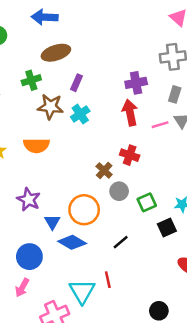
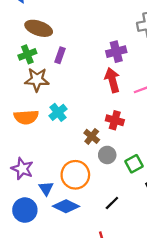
brown ellipse: (56, 53) -> (39, 28), turned 40
green cross: (31, 80) -> (27, 54), moved
cyan cross: (80, 114) -> (58, 112), moved
blue circle: (29, 257) -> (25, 210), moved

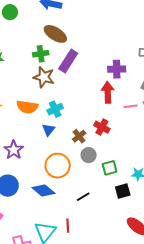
purple rectangle: (60, 55) -> (68, 61), size x1.6
blue triangle: (46, 188) -> (48, 130), moved

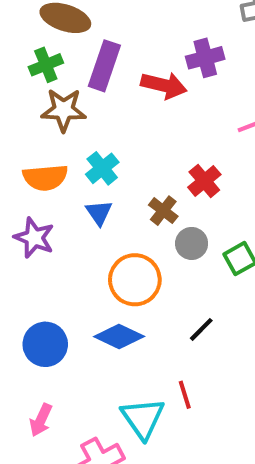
red arrow: (108, 92) -> (164, 85), moved, turned 120
red cross: (102, 127) -> (204, 181), turned 35
purple star: (14, 150) -> (34, 238), moved

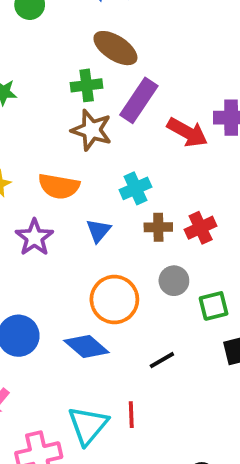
cyan cross: (102, 168) -> (135, 188), moved
brown cross: (163, 211) -> (158, 227), moved, turned 36

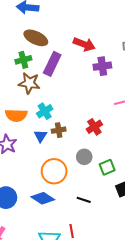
red arrow: (187, 132) -> (84, 44), moved
cyan cross: (135, 188) -> (45, 111), moved
brown cross: (158, 227) -> (59, 130), moved
black line: (162, 360) -> (84, 200), turned 56

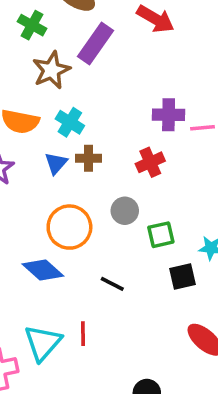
green cross: (23, 60) -> (32, 25), moved, turned 35
purple cross: (102, 66) -> (169, 115), moved
brown star: (29, 83) -> (51, 70), turned 30
cyan cross: (45, 111) -> (70, 122), turned -35

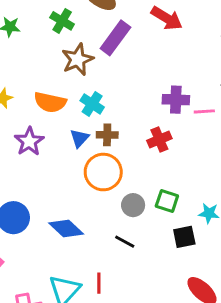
gray circle: (125, 211) -> (133, 205), moved
orange circle: (69, 227) -> (103, 172), moved
green square: (161, 235) -> (167, 201), turned 30

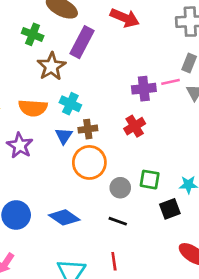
pink line: (204, 111) -> (171, 82), moved
red line: (99, 283) -> (114, 261), moved

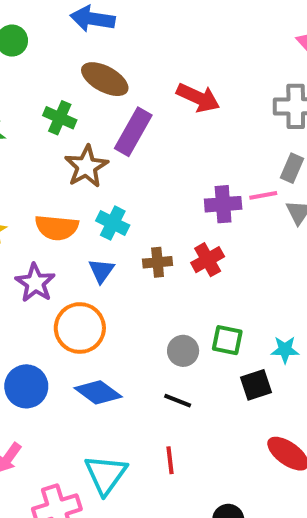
brown cross: (88, 129) -> (158, 262), moved
orange circle: (89, 162) -> (80, 328), moved

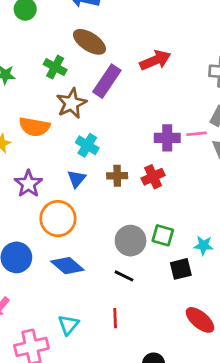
red arrow: (198, 98) -> (155, 60), turned -52
orange semicircle: (57, 227) -> (34, 127), moved
gray circle: (183, 351) -> (131, 241), size x1.4
cyan triangle: (106, 474) -> (68, 325), size x0.7

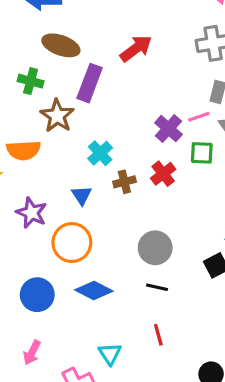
purple cross: (167, 138) -> (168, 129), turned -35
cyan cross: (87, 145) -> (100, 153), moved, turned 30
green square: (163, 235) -> (202, 153), moved

